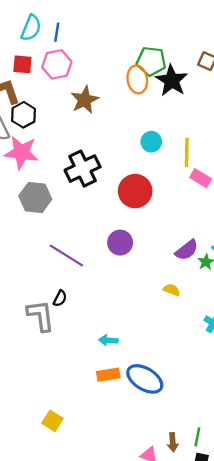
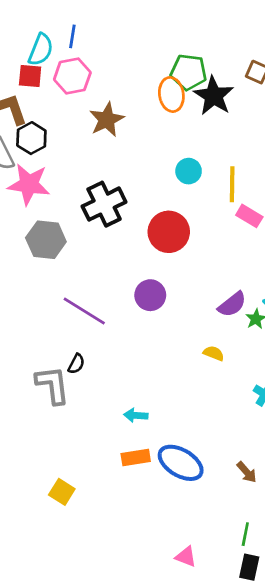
cyan semicircle: (31, 28) -> (41, 50), moved
yellow square: (52, 421) -> (62, 492), moved
brown arrow: (173, 442) -> (247, 472), moved, turned -36

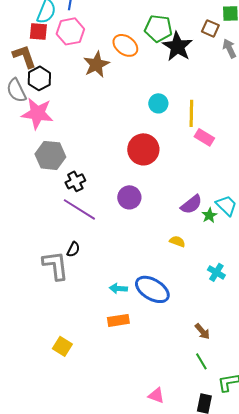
orange ellipse: (171, 95) -> (125, 45), moved, turned -45
black cross: (104, 204) -> (75, 181), moved, size x0.6
blue ellipse: (181, 463) -> (152, 289), moved
green line: (245, 534) -> (201, 361), moved, turned -42

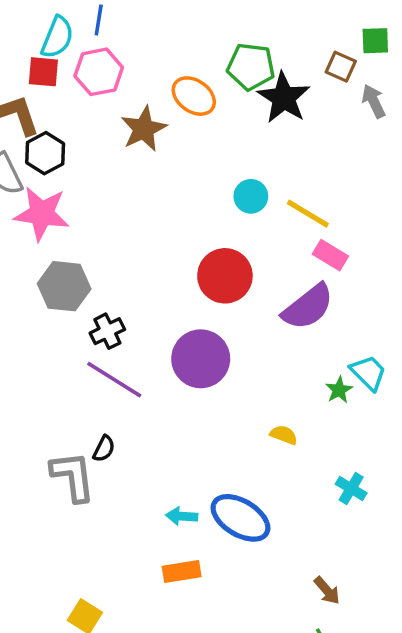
yellow line: (191, 113) -> (308, 214), turned -60
purple circle: (129, 197) -> (201, 359), size x1.4
purple semicircle: (191, 204) -> (308, 307), moved, size x1.4

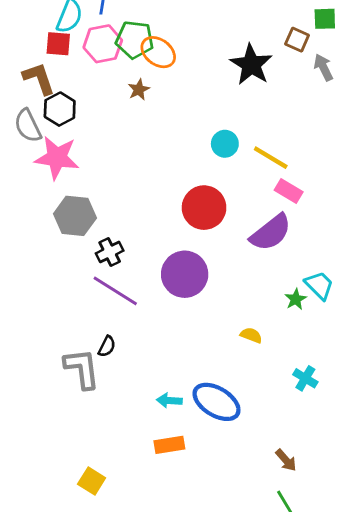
green pentagon: (251, 67) -> (135, 40), moved
orange ellipse: (194, 96) -> (158, 52), moved
brown star: (144, 129) -> (139, 90), size x0.6

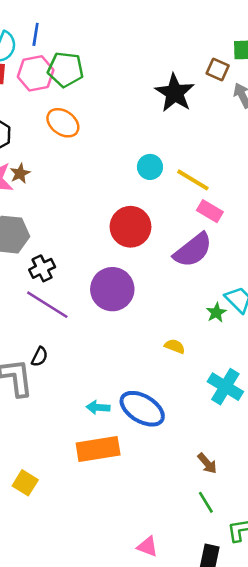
orange ellipse: (158, 52) -> (63, 123), moved
brown star: (139, 90) -> (20, 173), moved
cyan cross: (305, 378) -> (225, 387), size x1.5
orange rectangle: (169, 445) -> (98, 449), size x1.5

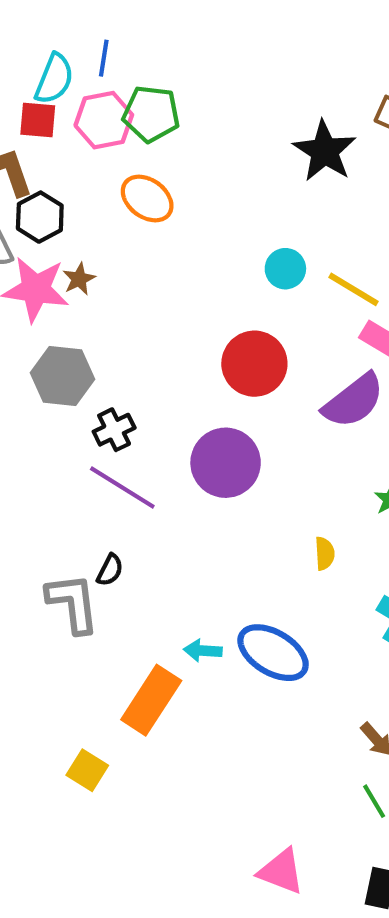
yellow semicircle: (175, 346) -> (325, 554), turned 66
orange rectangle: (98, 449) -> (151, 700), moved, turned -48
pink triangle: (147, 547) -> (281, 871), size x1.4

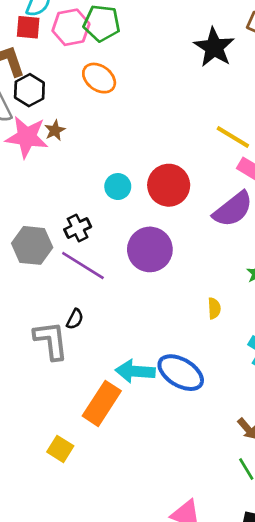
cyan circle: (285, 269) -> (118, 187), moved
gray hexagon: (62, 376) -> (32, 245), moved
cyan arrow: (203, 651) -> (135, 371), size x1.6

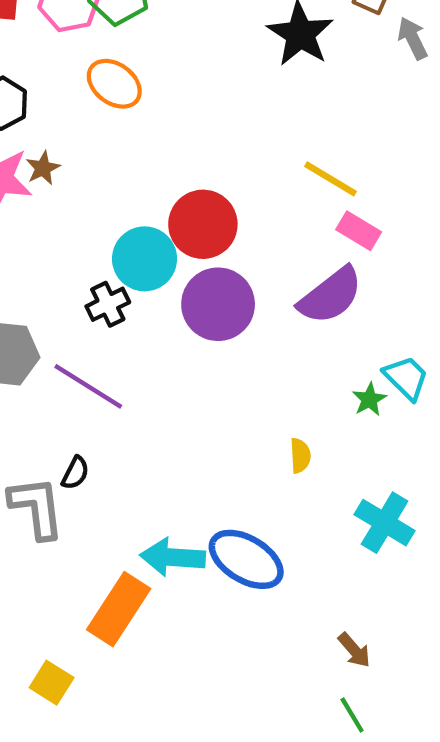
red circle: (169, 185) -> (203, 224), moved
cyan circle: (118, 187) -> (145, 259), size x1.5
black cross: (78, 228) -> (108, 304), moved
purple circle: (150, 249) -> (218, 304), moved

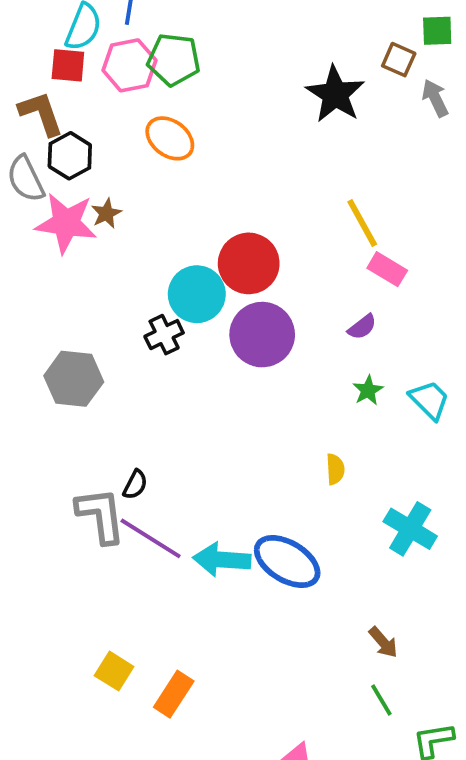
yellow line: (330, 179) -> (362, 223), turned 30
purple semicircle: (330, 296) -> (362, 327), size x0.5
purple line: (88, 386) -> (151, 538), moved
green star: (369, 399) -> (368, 390), moved
orange rectangle: (119, 609) -> (174, 694), moved, size x0.7

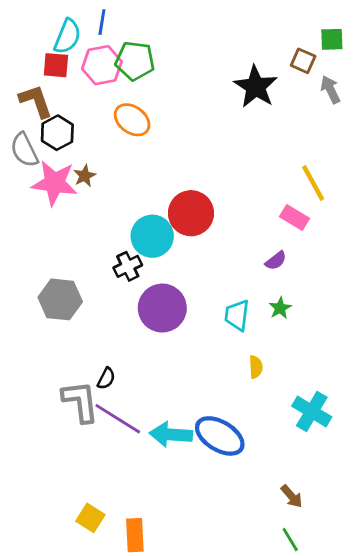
yellow line: (362, 223) -> (313, 183), moved
purple circle: (262, 335) -> (162, 308), moved
cyan trapezoid: (429, 400) -> (237, 315), moved, turned -128
orange rectangle: (174, 694) -> (135, 535), turned -36

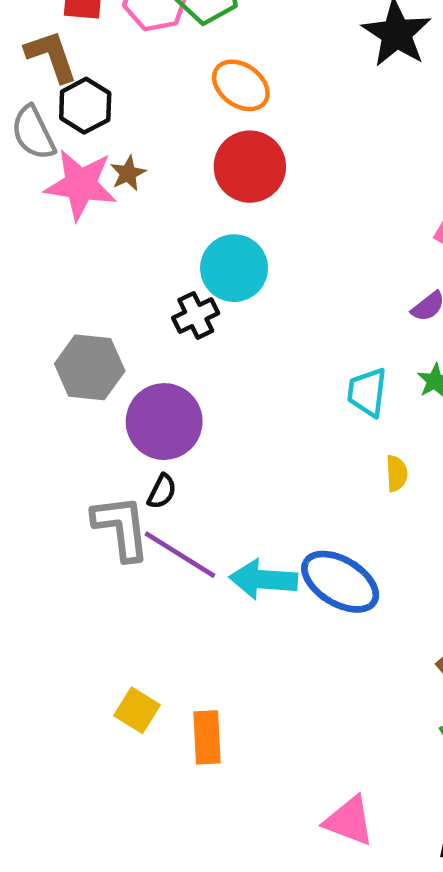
orange ellipse: (132, 120) -> (241, 85), moved
red circle: (191, 213) -> (250, 167), moved
purple circle: (162, 308) -> (164, 422), moved

